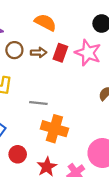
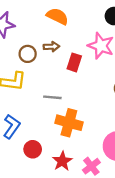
brown circle: (14, 50) -> (28, 54), moved
red rectangle: (60, 53) -> (74, 62), moved

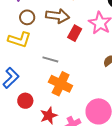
brown arrow: (51, 47) -> (58, 16), size x1.6
brown circle: (28, 54) -> (27, 17), moved

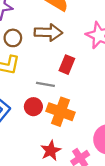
red rectangle: (75, 33) -> (67, 65), moved
red circle: (25, 101) -> (33, 107), moved

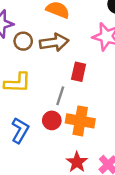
brown circle: (13, 38) -> (23, 41), moved
gray line: (45, 84) -> (60, 96), turned -72

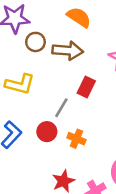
orange cross: (80, 121) -> (76, 139), size x0.6

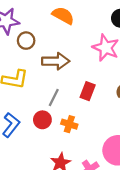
brown arrow: (68, 51) -> (56, 61), moved
red rectangle: (86, 87) -> (88, 91), moved

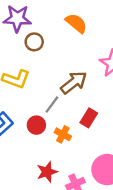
brown arrow: (56, 61) -> (74, 82), moved, turned -48
red rectangle: (88, 91) -> (89, 118), moved

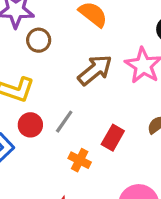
brown arrow: (74, 82) -> (95, 70), moved
red circle: (36, 125) -> (30, 125), moved

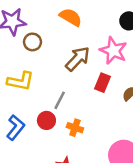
red circle: (30, 125) -> (46, 120), moved
red rectangle: (113, 138) -> (102, 83), moved

